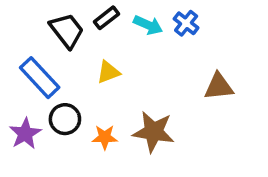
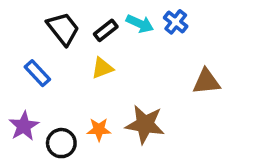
black rectangle: (107, 18) -> (106, 30), moved
blue rectangle: (40, 78) -> (37, 73), size x0.7
black circle: (65, 119) -> (61, 143), moved

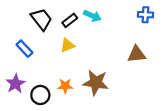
blue cross: (176, 22) -> (145, 15), moved, turned -35

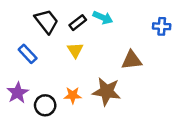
blue cross: (145, 15) -> (162, 26), moved
yellow triangle: (67, 45) -> (75, 50), turned -42
brown triangle: (136, 54) -> (132, 60), moved

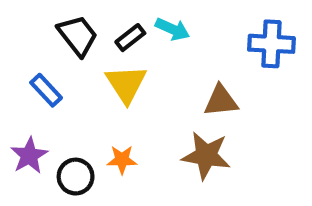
blue cross: (162, 26) -> (271, 44), size x1.5
yellow triangle: (75, 50) -> (126, 84), size x1.5
brown star: (107, 91) -> (206, 155), moved

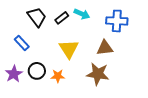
blue cross: (271, 44) -> (117, 21), moved
yellow triangle: (126, 84) -> (69, 49), moved
black circle: (76, 177) -> (37, 71), moved

